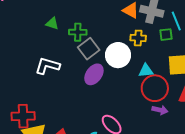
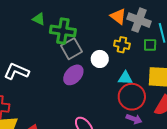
green cross: (78, 32) -> (63, 31), size x1.4
white circle: (118, 55) -> (100, 59), size x0.7
white L-shape: (47, 66) -> (16, 71), moved

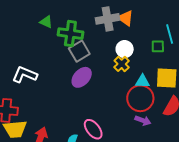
gray cross: (139, 20) -> (108, 19), moved, turned -30
yellow cross: (122, 45) -> (122, 64), moved, turned 35
white circle: (100, 59) -> (125, 49), moved
cyan triangle: (125, 78) -> (142, 81), moved

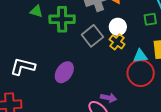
gray square: (79, 51) -> (92, 36), moved
purple ellipse: (82, 77) -> (64, 72), moved
purple arrow: (143, 120) -> (108, 98), moved

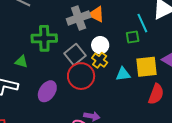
green triangle: (36, 11) -> (21, 62), moved
red circle: (141, 73) -> (81, 76), moved

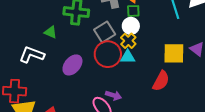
green square: (133, 37) -> (133, 11), moved
cyan triangle: (123, 74) -> (128, 57), moved
red semicircle: (156, 94) -> (161, 81), moved

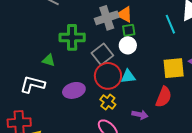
yellow cross: (128, 41) -> (108, 102), moved
purple ellipse: (72, 65) -> (74, 90), turned 40
purple arrow: (113, 95) -> (140, 115), moved

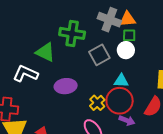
orange triangle: (125, 15) -> (128, 19), turned -42
gray cross: (107, 18) -> (109, 20), turned 30
green triangle: (49, 60) -> (45, 52), size x1.5
red circle: (108, 76) -> (120, 101), moved

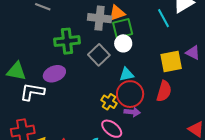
green square: (129, 35) -> (123, 28), size x1.5
green triangle: (45, 52) -> (16, 71), moved
purple ellipse: (66, 86) -> (54, 74), moved
purple arrow: (127, 120) -> (132, 112), moved

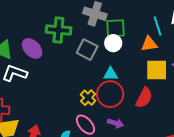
orange triangle: (117, 13) -> (149, 44), moved
gray square: (99, 55) -> (87, 50), turned -30
purple ellipse: (54, 74) -> (32, 48), moved, turned 55
purple arrow: (132, 112) -> (116, 123), moved

